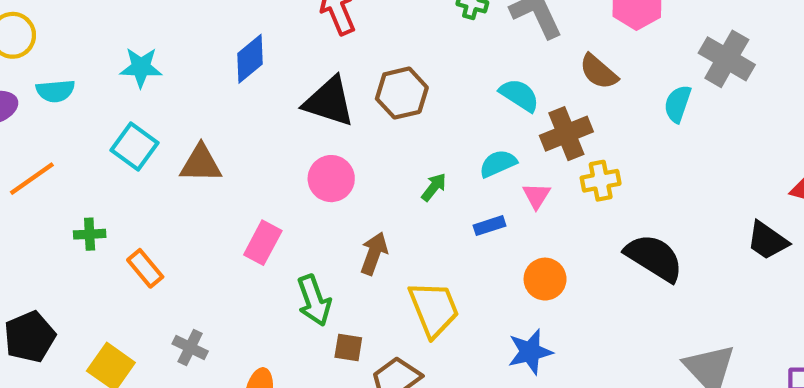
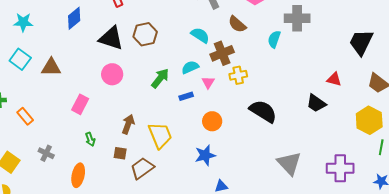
gray cross: (727, 59) -> (297, 18), turned -30
green arrow: (434, 187) -> (160, 78), size x1.5
brown arrow: (374, 253) -> (128, 124), moved
green arrow: (314, 300) -> (90, 139), moved, size x0.6

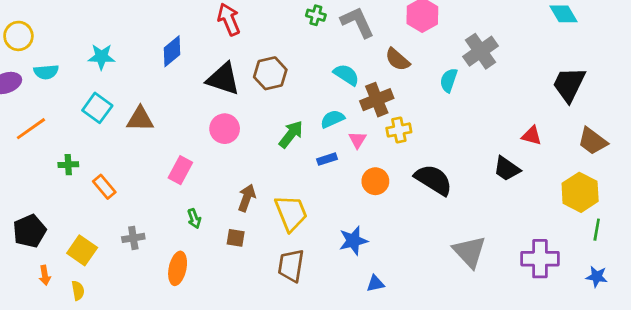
gray cross: (297, 18) -> (481, 51), turned -35
orange circle: (212, 121) -> (375, 181), moved
gray cross: (46, 153) -> (133, 238), turned -35
brown trapezoid: (142, 168) -> (291, 266), moved, turned -45

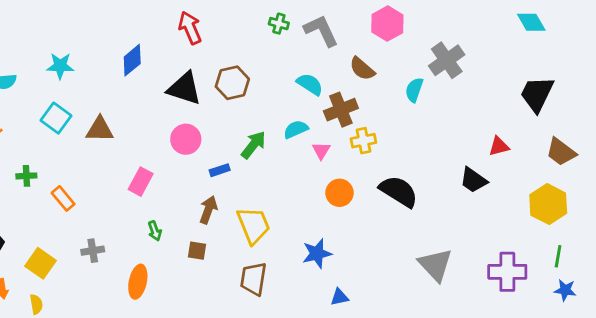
red triangle: (532, 136) -> (499, 146), turned -30
blue rectangle: (327, 159) -> (220, 170), moved
green line: (597, 230) -> (558, 256), moved

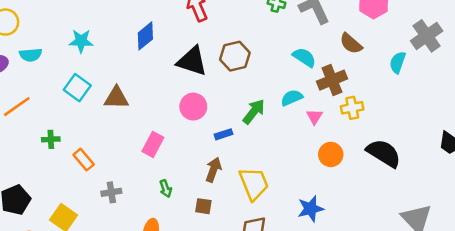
gray cross: (93, 251) -> (111, 192), moved

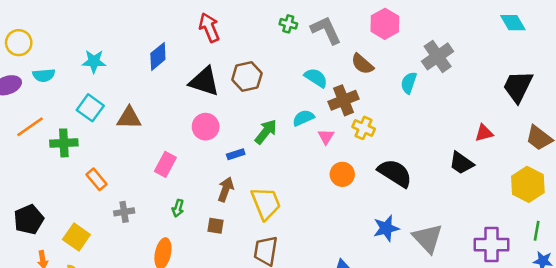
yellow cross: (352, 108) -> (364, 128), turned 35
green cross: (51, 139) -> (64, 143), moved, size x1.5
green arrow: (166, 189) -> (178, 208), turned 36
blue star: (311, 209) -> (386, 228), moved

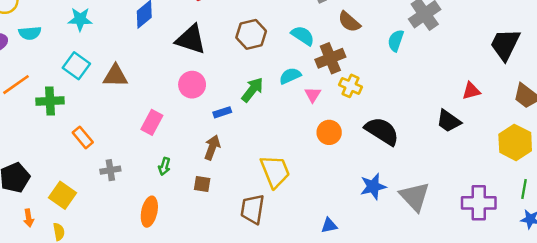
brown hexagon: (247, 76) -> (251, 34), moved
yellow trapezoid: (266, 203) -> (275, 171), moved

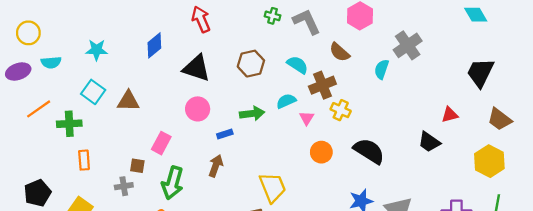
green arrow: (252, 90) -> (252, 114), turned 45
orange rectangle: (83, 137) -> (84, 160), moved, turned 36
green arrow: (164, 166) -> (173, 183), size x2.0
brown square: (202, 184) -> (137, 166), moved

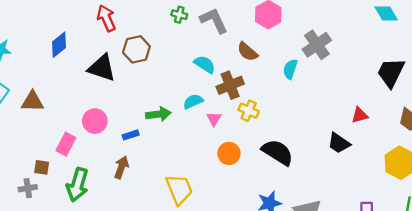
brown hexagon: (251, 64) -> (136, 49), moved
pink circle: (198, 109) -> (95, 121), moved

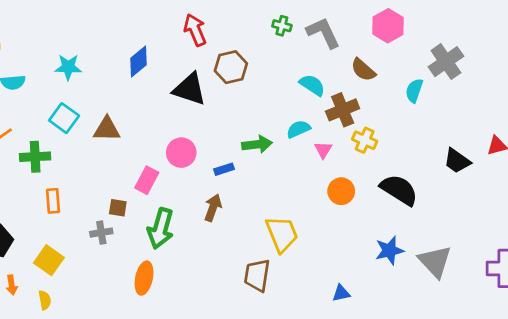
black trapezoid: (339, 143) -> (457, 161), moved

